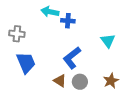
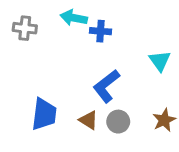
gray cross: (17, 34) -> (25, 28), moved
blue trapezoid: (26, 63) -> (44, 114), moved, turned 30

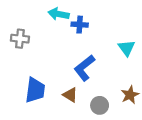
gray cross: (25, 28) -> (20, 39), moved
gray circle: (118, 122) -> (100, 105), moved

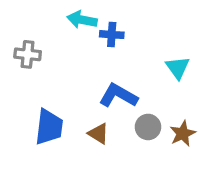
blue L-shape: (84, 68) -> (118, 96), turned 68
gray circle: (100, 105) -> (148, 127), moved

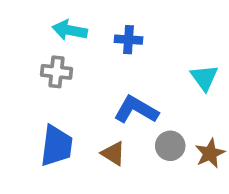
cyan arrow: (82, 20) -> (70, 30), moved
gray cross: (28, 54) -> (56, 72), moved

